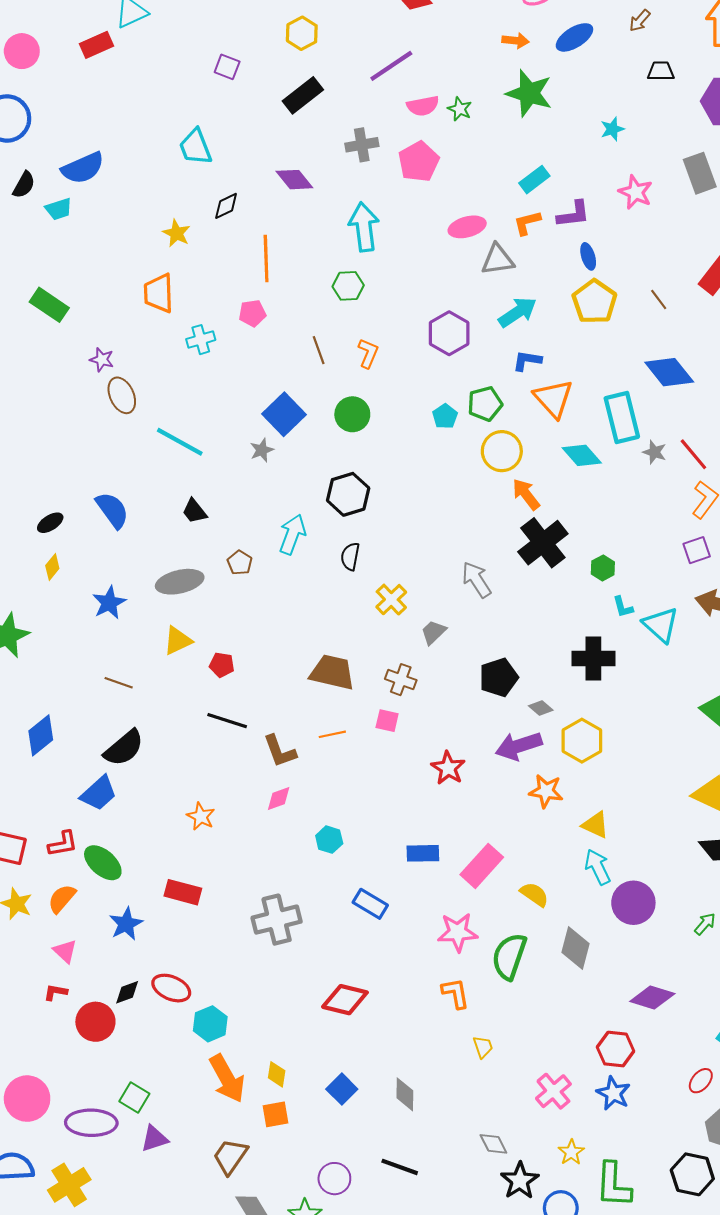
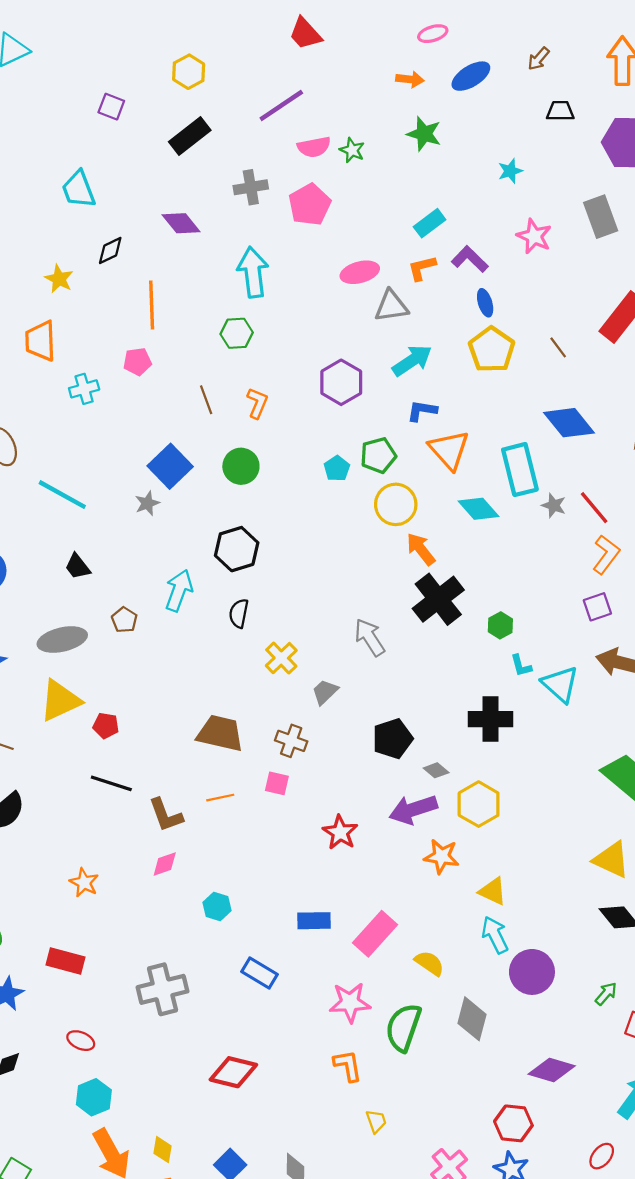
green star: (529, 93) -> (424, 134), size x0.7
purple L-shape: (573, 214) -> (470, 259), turned -129
yellow triangle: (178, 641) -> (60, 701), size x1.4
red ellipse: (171, 988) -> (81, 1041), moved, size x0.7

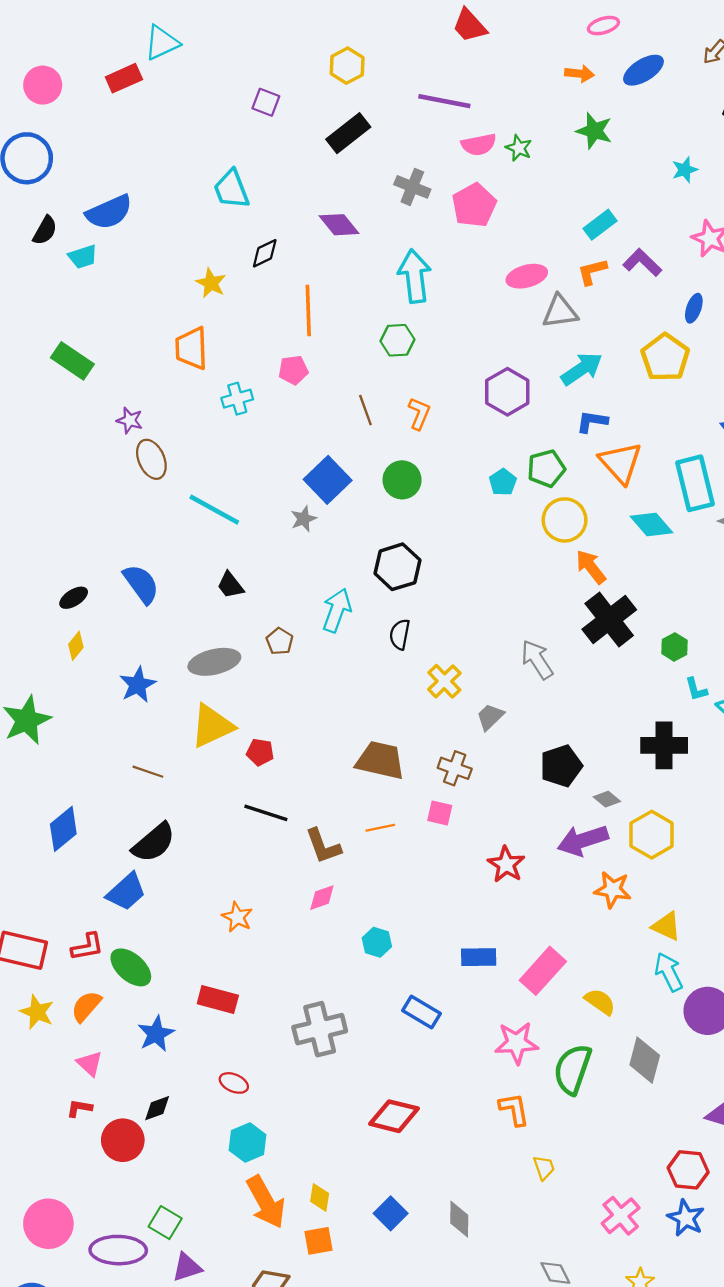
purple line: (281, 106) -> (444, 101), turned 45
gray cross: (251, 187) -> (412, 187), turned 32
blue ellipse: (485, 303) -> (694, 308), moved, turned 36

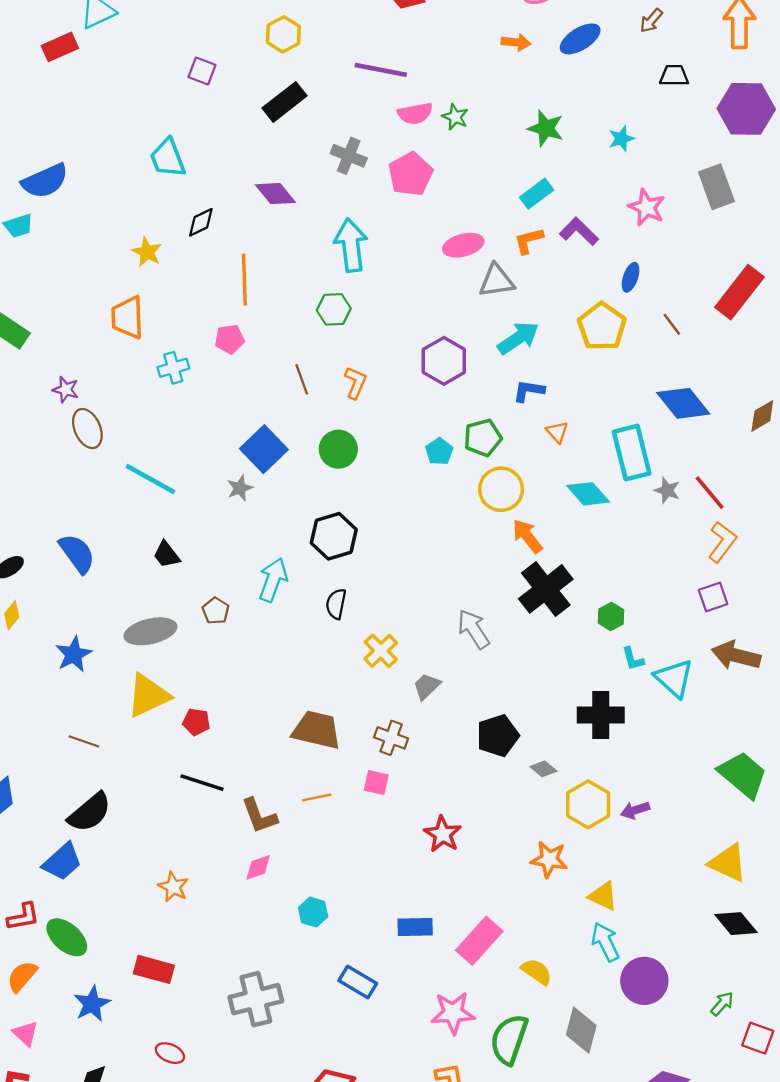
green star: (594, 131) -> (546, 128), moved
orange triangle: (621, 463) -> (557, 432), size x0.5
purple arrow: (583, 840) -> (635, 810), moved, size x0.6

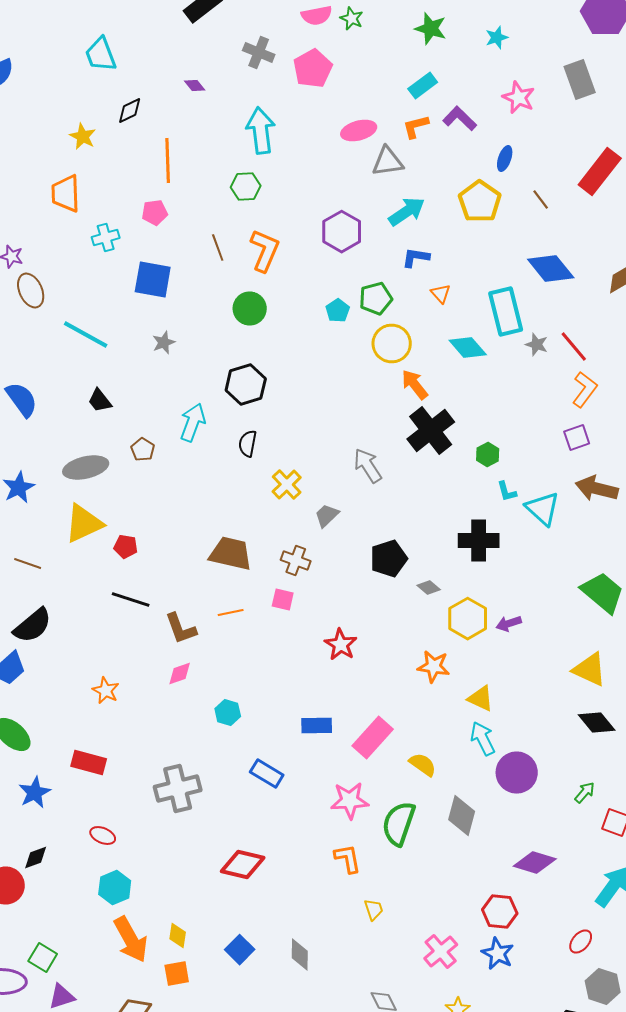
purple diamond: (275, 194) -> (195, 86), size x0.6
orange L-shape: (356, 383) -> (265, 250), size x1.5
blue square: (264, 449) -> (153, 280), moved, turned -36

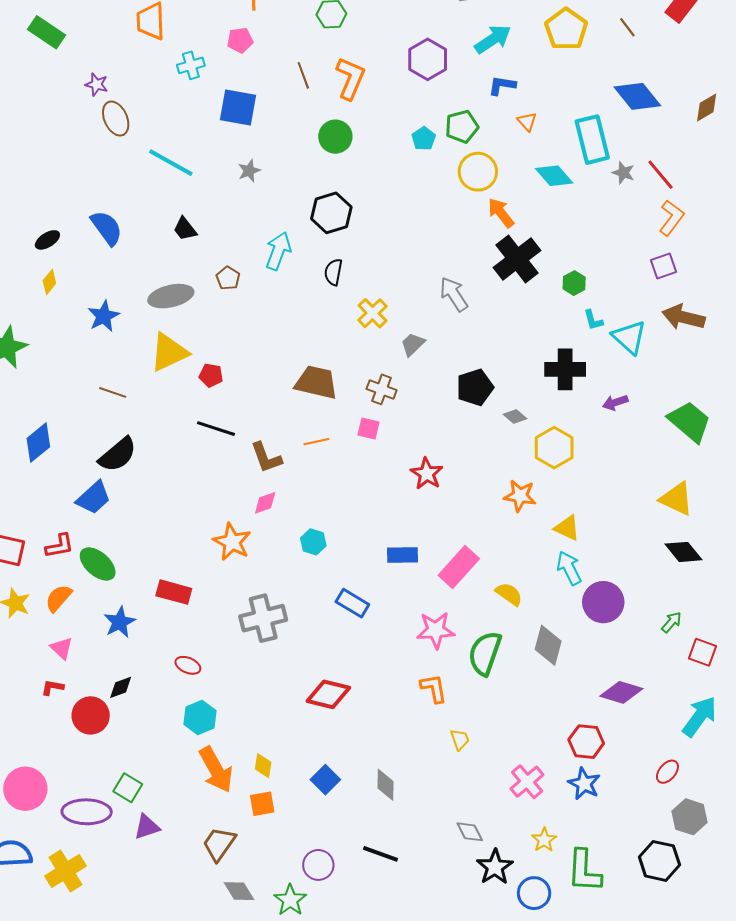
purple arrow: (509, 624) -> (615, 402), moved
orange star: (106, 690) -> (232, 542), moved, size x1.4

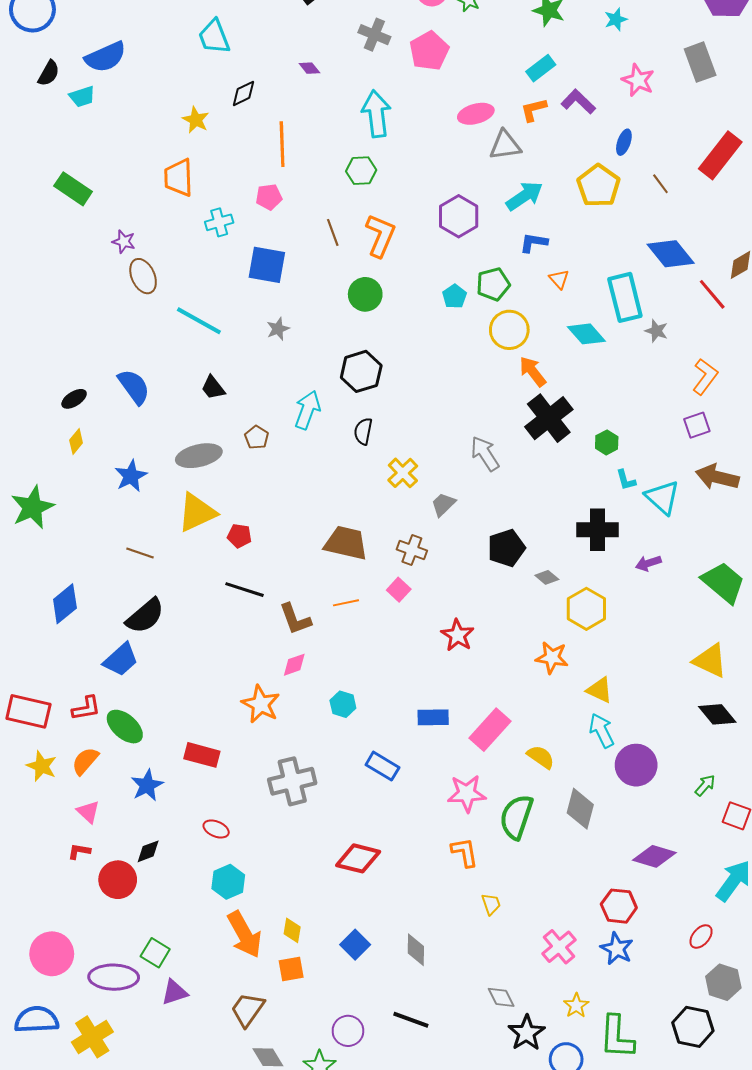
red line: (660, 175) -> (712, 294), moved
pink square: (368, 429) -> (399, 590), turned 30

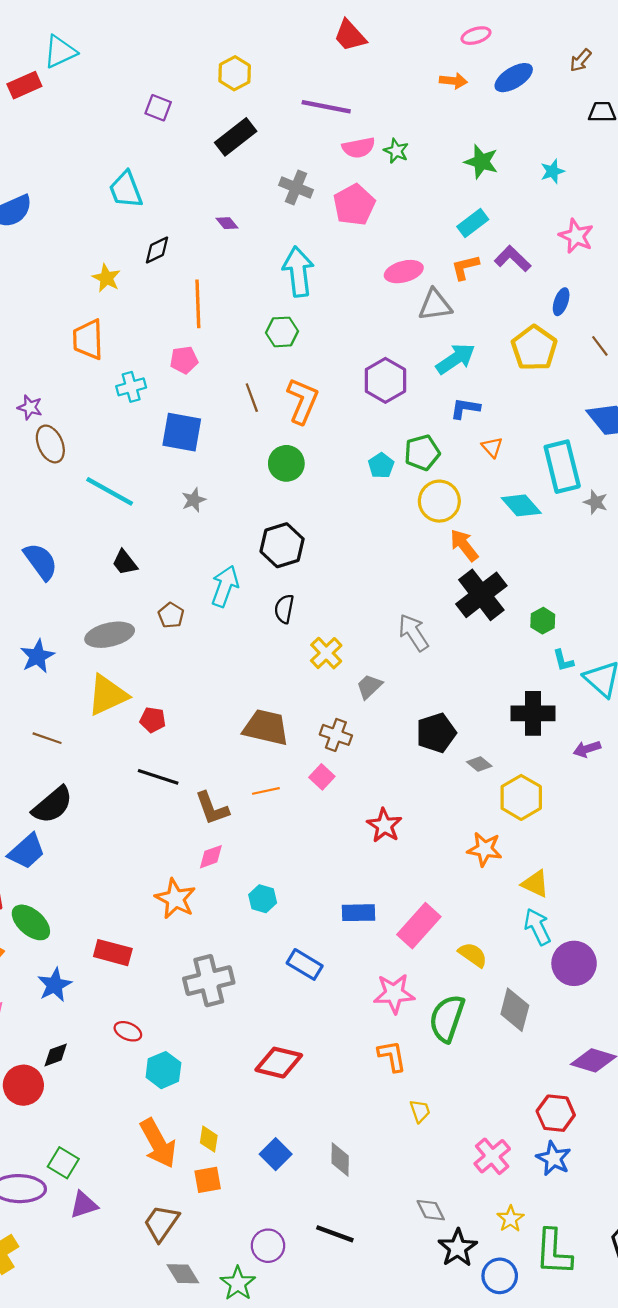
cyan hexagon: (228, 882) -> (163, 1070), moved

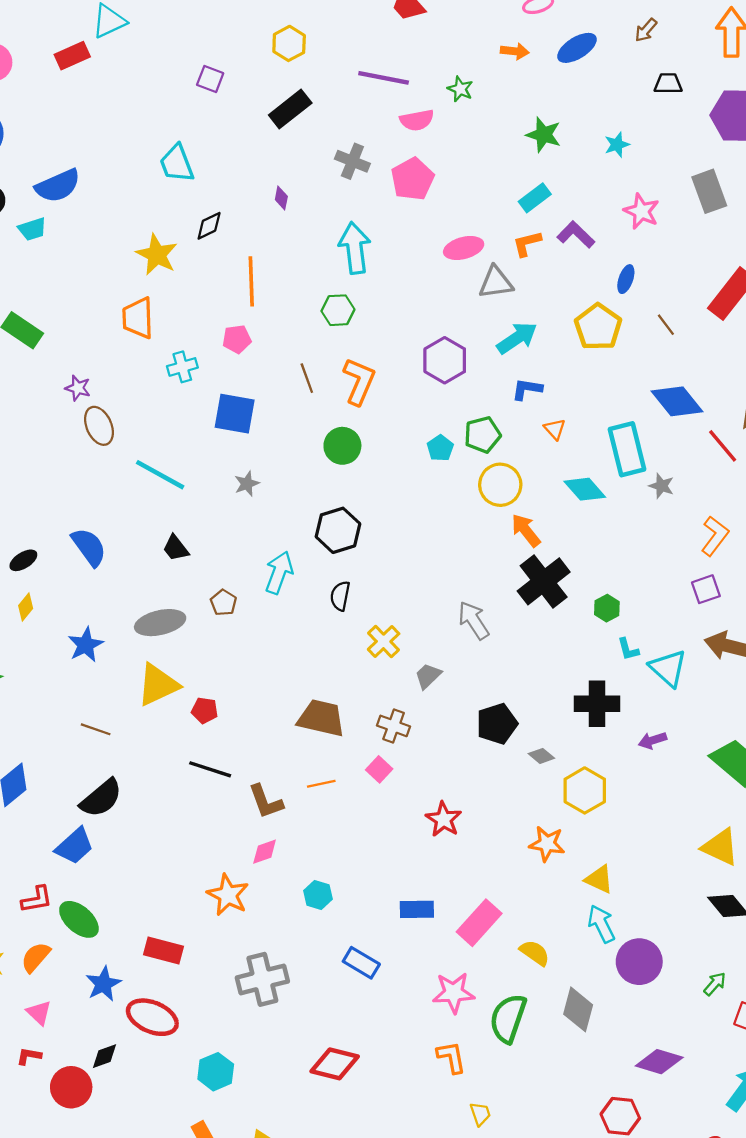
green star: (396, 151) -> (460, 89), moved
purple diamond: (227, 223) -> (281, 198), turned 50
yellow star: (106, 278) -> (157, 255), size x1.4
red ellipse: (128, 1031) -> (152, 1017), moved, size x1.8

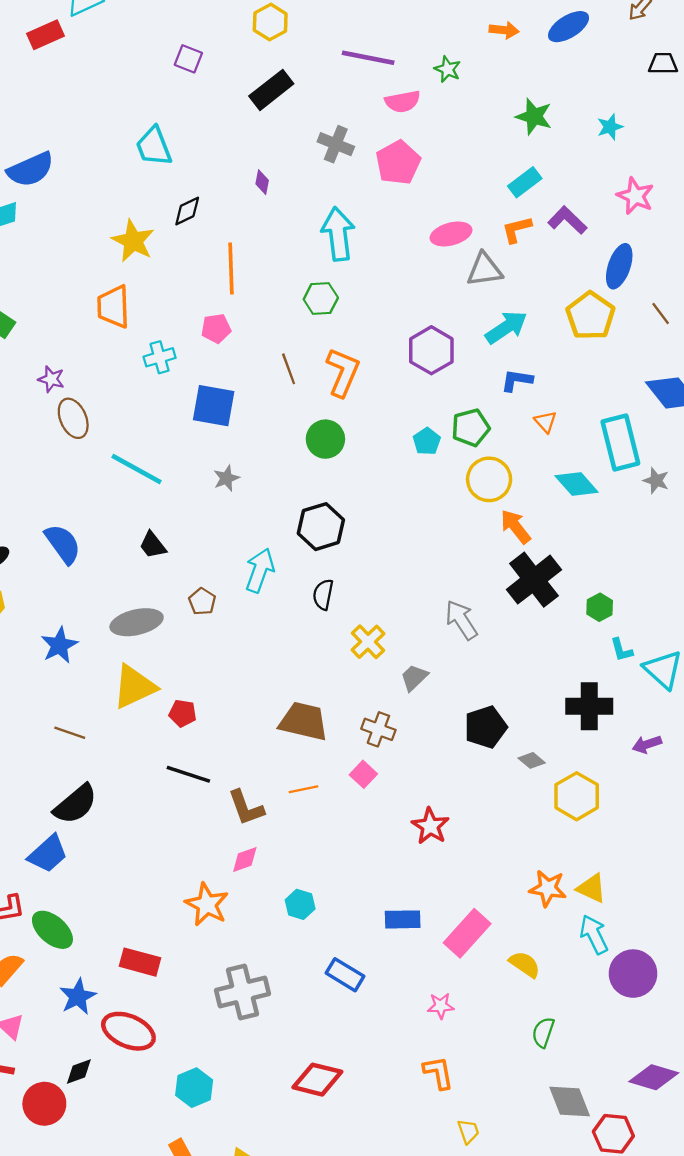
blue ellipse: (626, 279) -> (619, 266), size x1.5
orange star: (547, 844) -> (548, 888), moved
pink star: (454, 993) -> (441, 1006), size x0.6
gray diamond: (578, 1009) -> (570, 1101), moved, turned -36
green semicircle: (508, 1018) -> (543, 1032), moved, size x0.6

